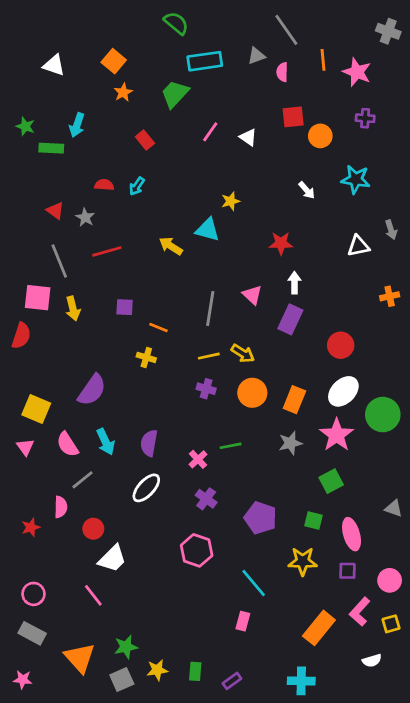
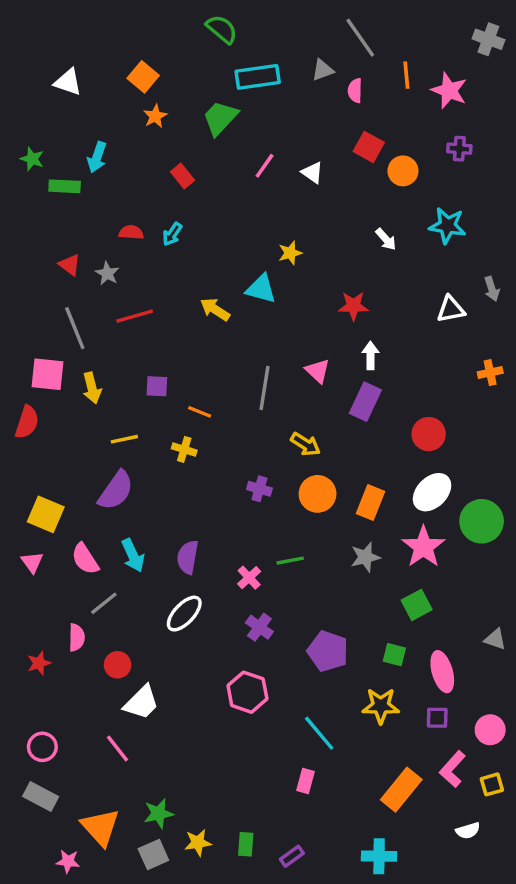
red square: (293, 117) -> (369, 147), turned 35
yellow line: (209, 356) -> (124, 439), moved
pink star: (23, 680) -> (68, 861), moved

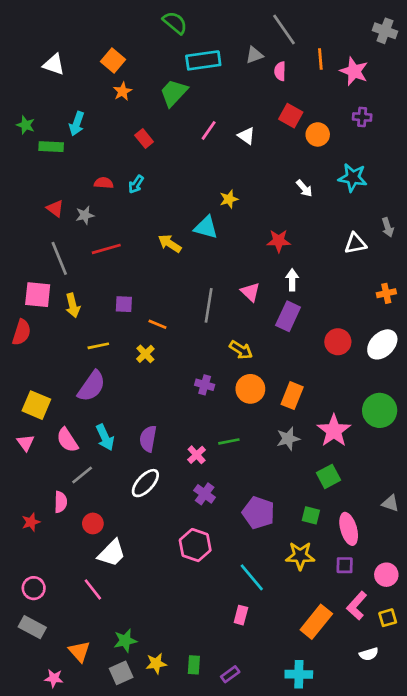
gray star: (107, 273) -> (85, 215), turned 30
yellow cross: (184, 449) -> (145, 354), turned 30
white ellipse: (432, 492) -> (382, 344), moved
orange triangle: (100, 827) -> (79, 651), size x0.7

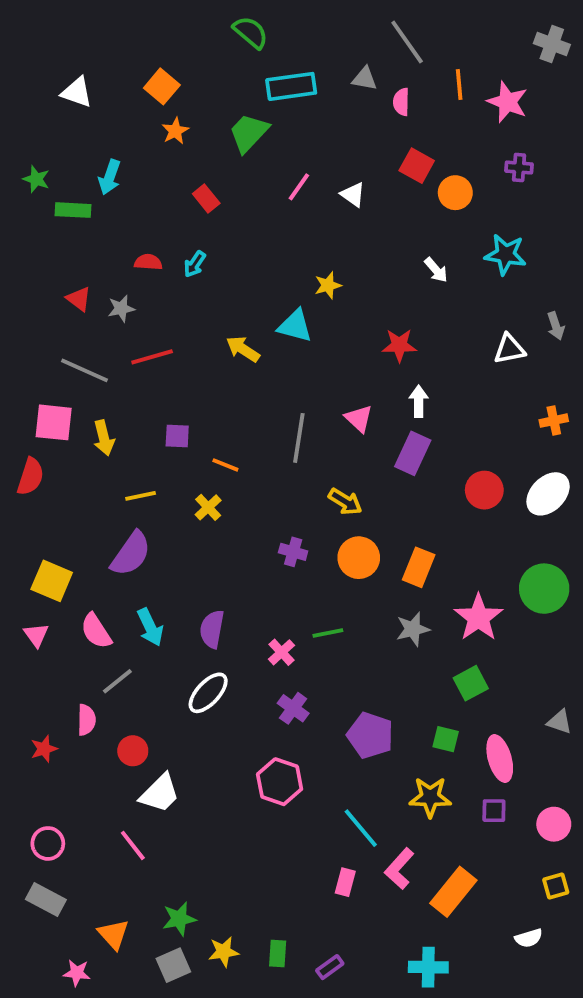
gray triangle: (254, 55) -> (365, 79), turned 30
gray line: (59, 258) -> (85, 370), turned -44
pink L-shape: (357, 606) -> (399, 869), moved

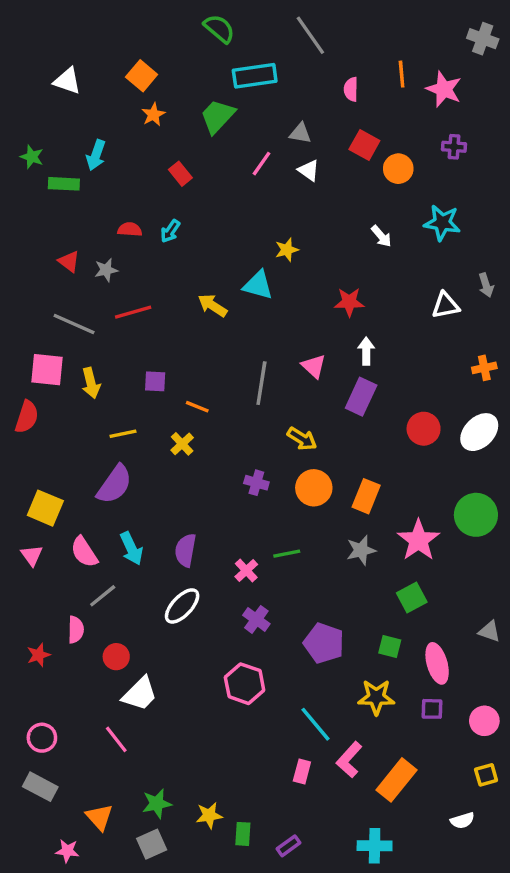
gray line: (407, 42) -> (310, 35), moved
gray triangle: (365, 79) -> (300, 133), moved
yellow star: (224, 952) -> (209, 815), moved

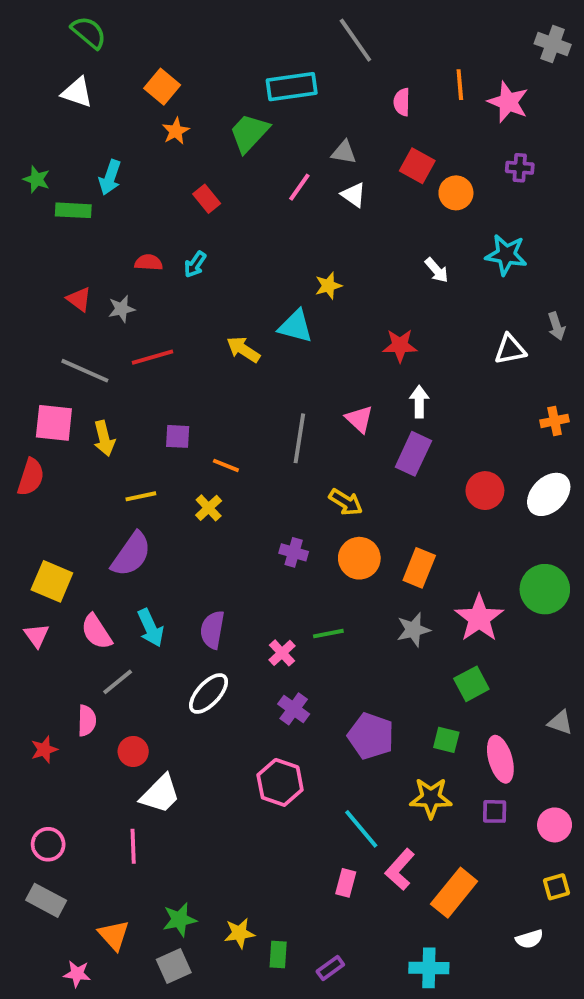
green semicircle: (219, 28) -> (89, 32), moved
pink line: (116, 739) -> (133, 846), turned 36

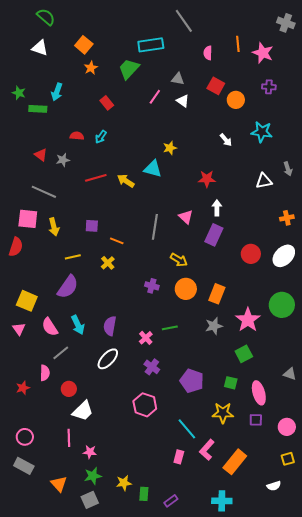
red line: (152, 357) -> (96, 178), moved
pink star: (77, 974) -> (90, 452), moved

